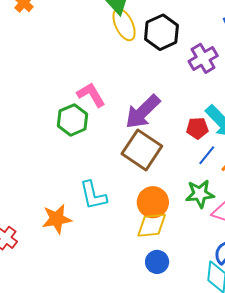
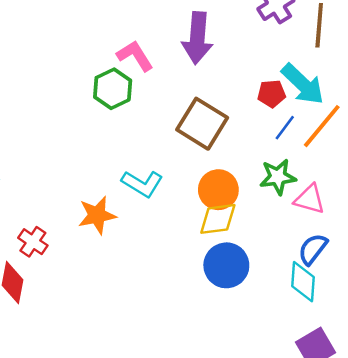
purple arrow: (143, 112) -> (197, 38), moved, turned -39
cyan L-shape: (93, 195) -> (142, 184), turned -44
blue circle: (157, 262) -> (226, 265), size x1.5

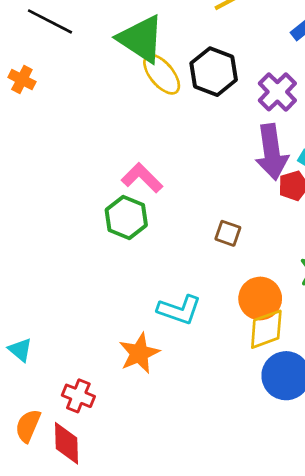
purple arrow: (197, 38) -> (272, 152), moved
brown square: (202, 124) -> (228, 233), size x0.5

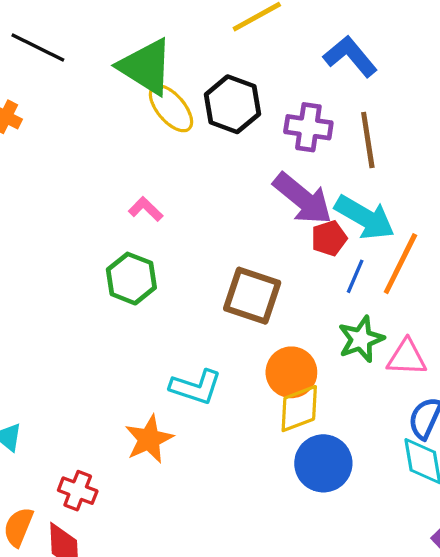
purple cross: (277, 92) -> (308, 127), turned -36
purple arrow: (272, 152) -> (303, 199), turned -42
pink L-shape: (142, 178) -> (146, 209), moved, size x0.7
brown square: (228, 233) -> (252, 296), size x1.8

